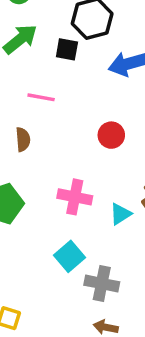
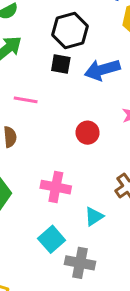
black square: (67, 49) -> (61, 64), moved
cyan triangle: (120, 214) -> (94, 217), moved

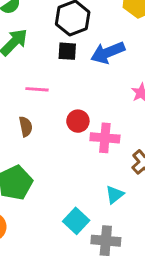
red circle: (88, 133) -> (78, 121), moved
pink cross: (56, 187) -> (105, 138), moved

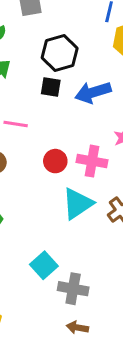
pink cross: (105, 138) -> (92, 161), moved
cyan triangle: (115, 195) -> (78, 204), moved, size x1.6

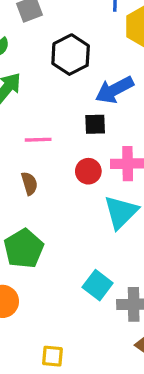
black square: (51, 87) -> (95, 124), moved

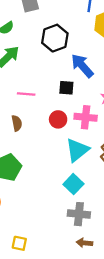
blue arrow: (114, 90) -> (82, 66), turned 70
cyan square: (98, 285) -> (73, 184), moved

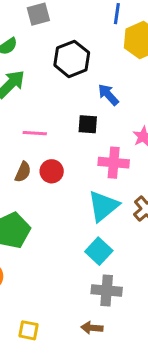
blue arrow: (82, 66) -> (108, 95), size x0.7
red circle: (58, 119) -> (52, 171), moved
brown semicircle: (17, 123) -> (23, 172), turned 35
brown arrow: (84, 243) -> (92, 328), moved

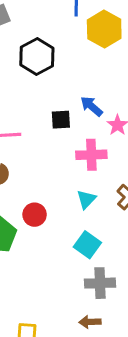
blue arrow: (108, 95) -> (91, 106), moved
red circle: (52, 171) -> (35, 215), moved
cyan triangle: (103, 206) -> (86, 199), size x0.6

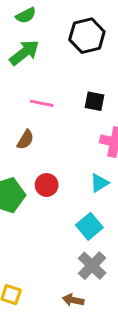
gray cross: (100, 283) -> (92, 266), turned 32

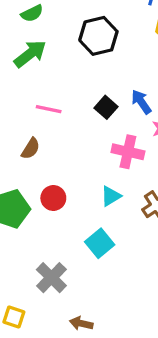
black square: (94, 101) -> (106, 107), turned 30
gray cross: (92, 266) -> (51, 278), moved

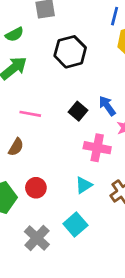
gray cross: (51, 278) -> (37, 238), moved

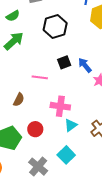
black square: (78, 111) -> (64, 62), moved, turned 32
pink line: (30, 114) -> (40, 77), moved
pink cross: (97, 148) -> (60, 106), moved

